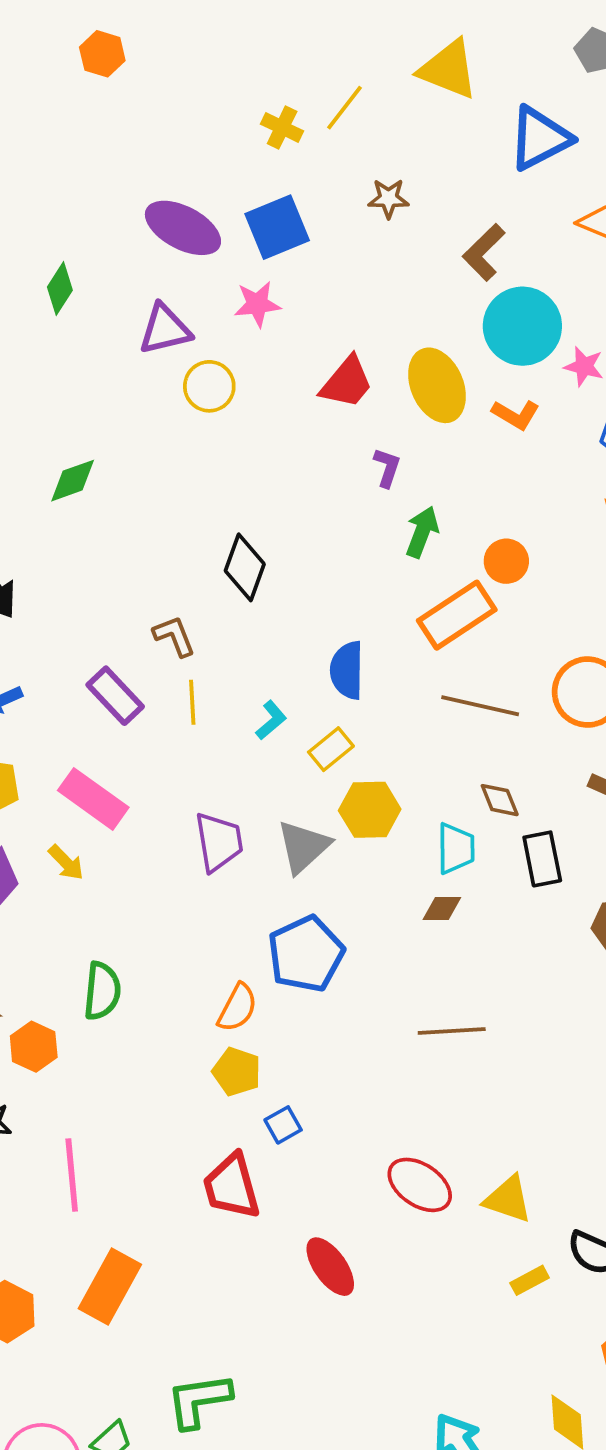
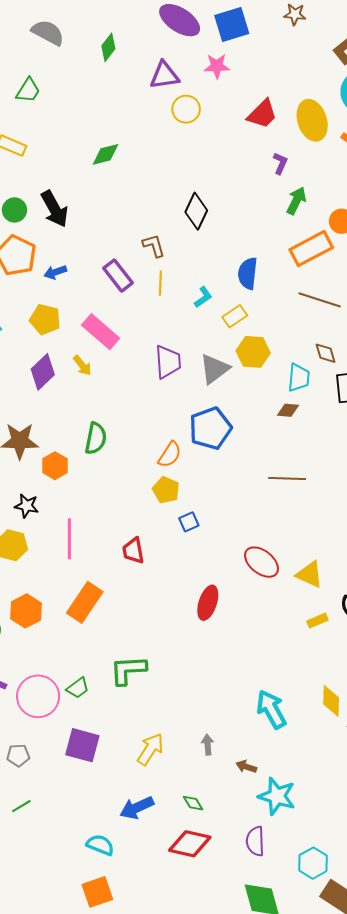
red trapezoid: (231, 1186) -> (133, 551), moved, size x0.7
red ellipse: (330, 1267) -> (208, 603), turned 48

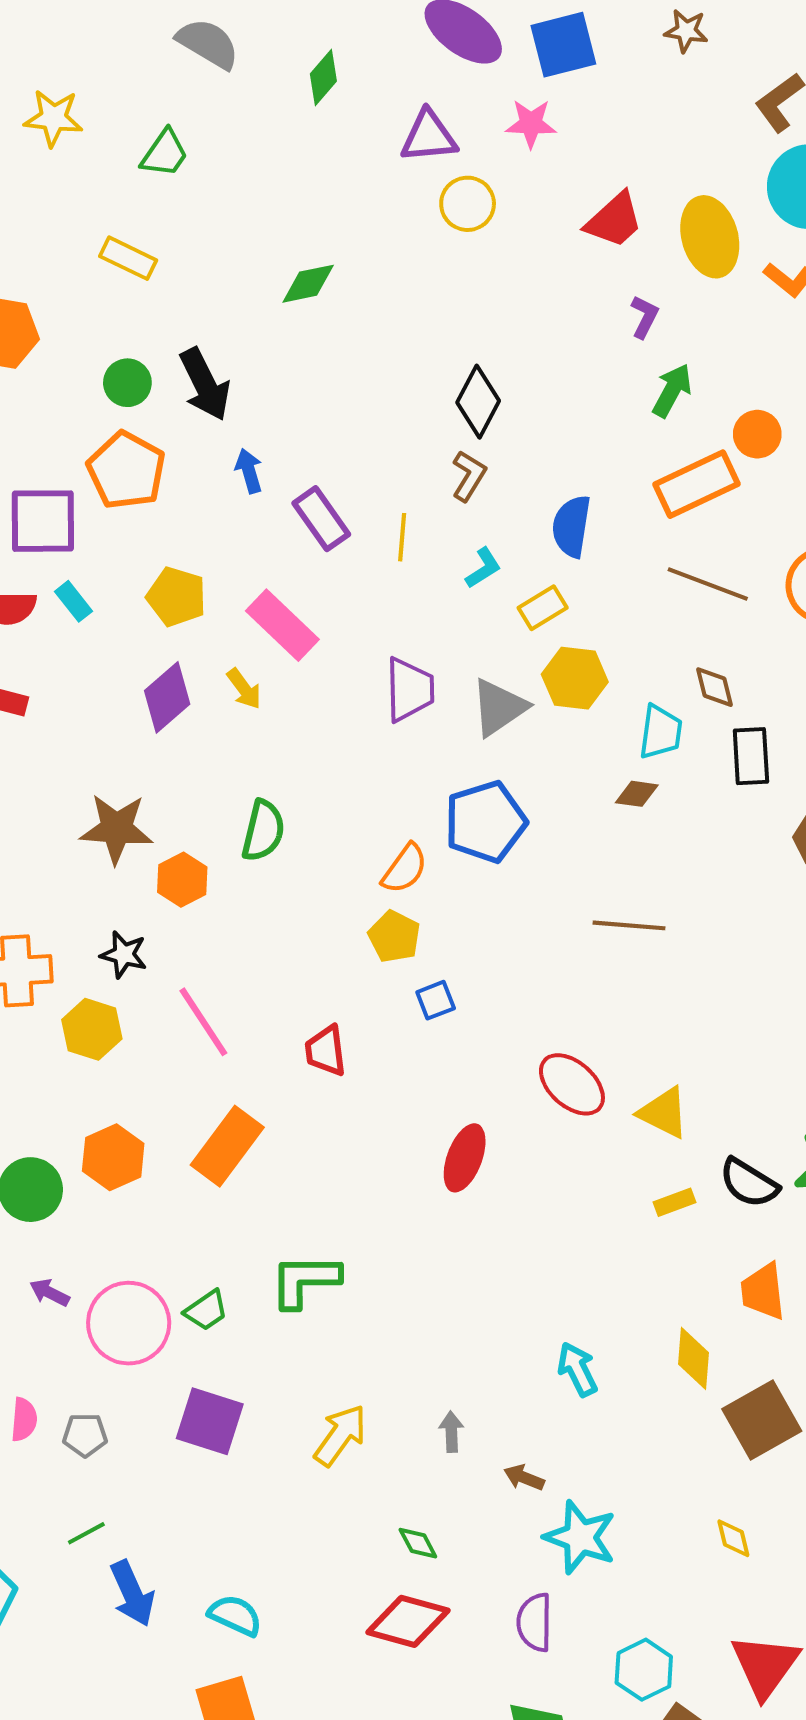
brown L-shape: (154, 246) -> (469, 476), moved, turned 45
blue arrow: (55, 272) -> (249, 471), moved, turned 90
pink line: (69, 539) -> (203, 1022), turned -36
cyan arrow: (271, 709) -> (577, 1369), size x0.7
blue arrow: (137, 808) -> (132, 1593), moved, turned -92

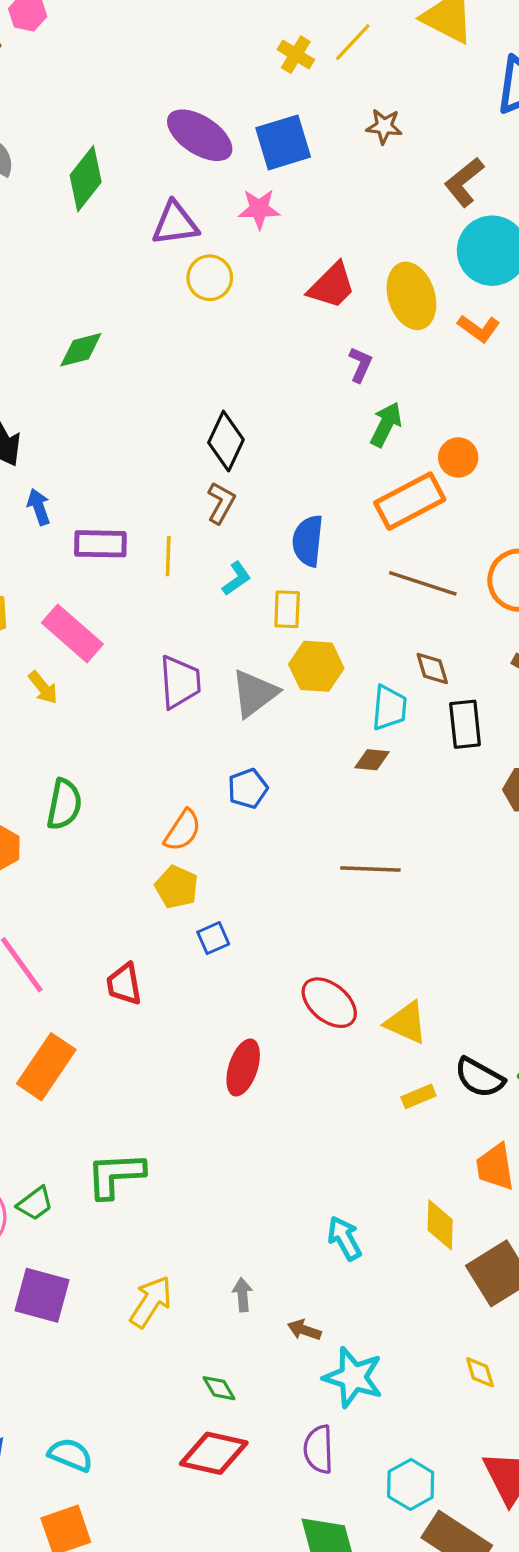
green diamond: (323, 77) -> (86, 179), size x1.4
purple rectangle: (321, 519) -> (100, 544), turned -51
yellow rectangle: (543, 608) -> (287, 609), turned -54
blue pentagon: (485, 822) -> (248, 789), size x0.6

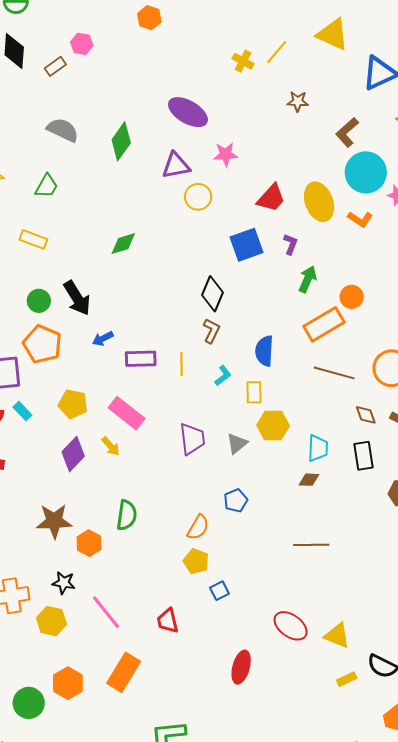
blue square: (283, 142) -> (246, 245), moved
blue arrow: (39, 507) -> (103, 339), turned -95
brown diamond: (432, 669) -> (366, 415), moved
gray triangle: (255, 693) -> (237, 443), size x0.7

